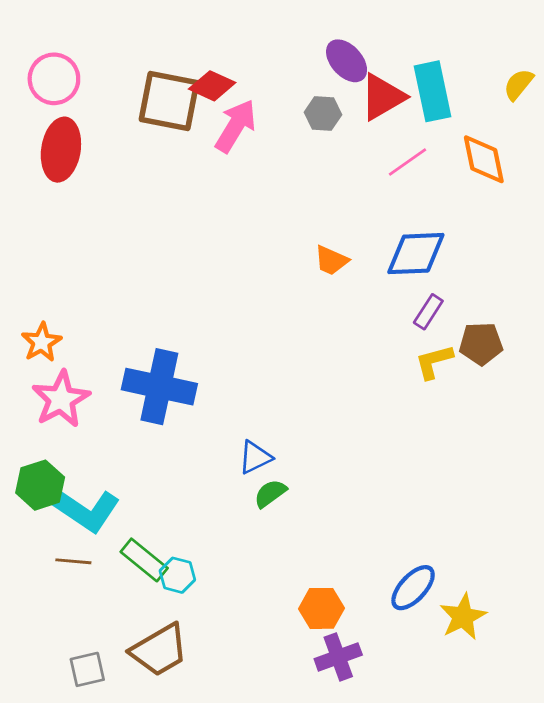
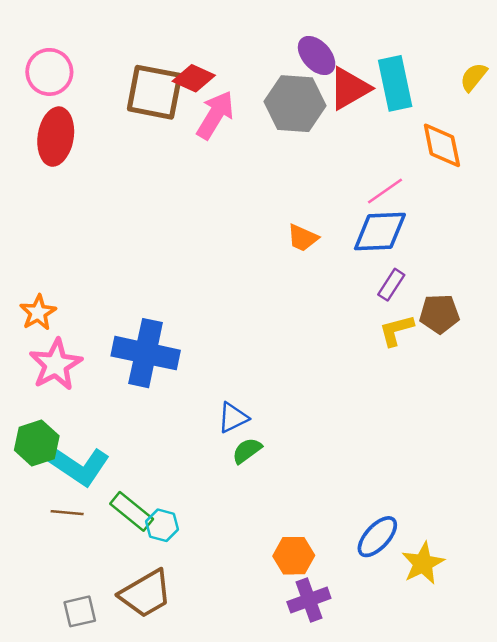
gray hexagon: (323, 113) -> (295, 104), size x1.8
pink line: (408, 162) -> (385, 191), moved

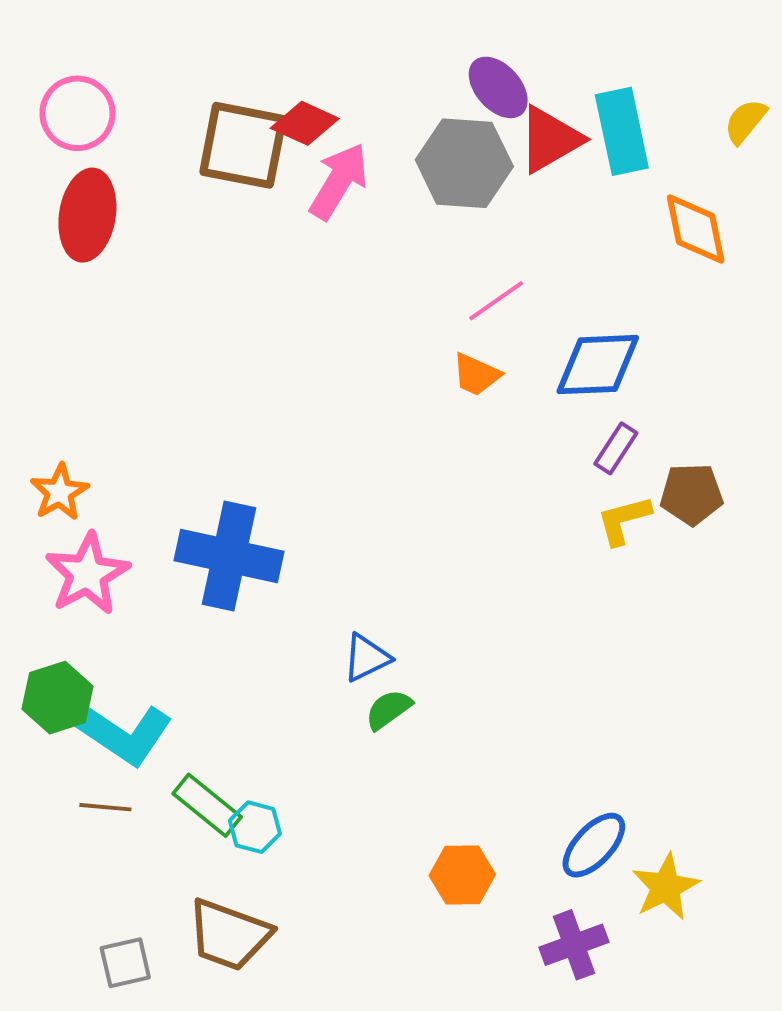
pink line: (385, 191) -> (496, 301), moved
brown trapezoid: (146, 594) -> (229, 935), turned 50
purple cross: (309, 600) -> (574, 945), moved

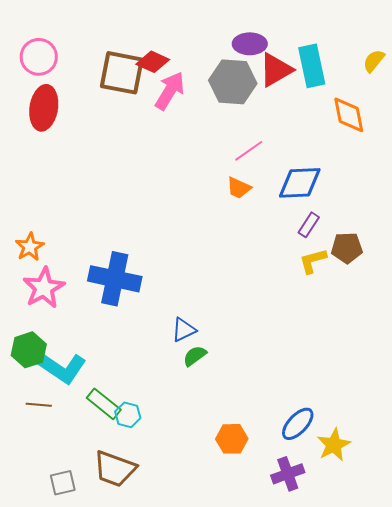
purple ellipse: (498, 87) -> (250, 44), turned -48
brown line: (105, 807) -> (39, 405), moved

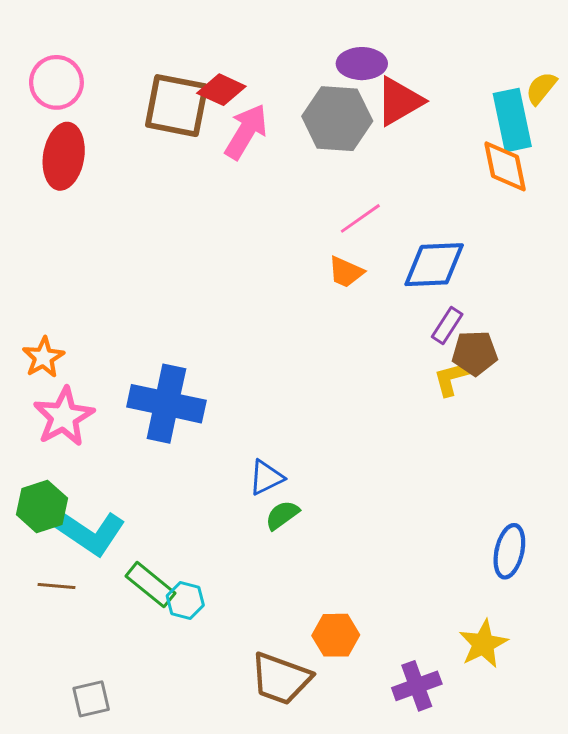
cyan rectangle: (312, 66) -> (512, 120), moved
brown pentagon: (347, 248) -> (475, 353), moved
blue ellipse: (298, 424) -> (509, 551), moved, turned -30
brown trapezoid: (115, 469) -> (281, 679), moved

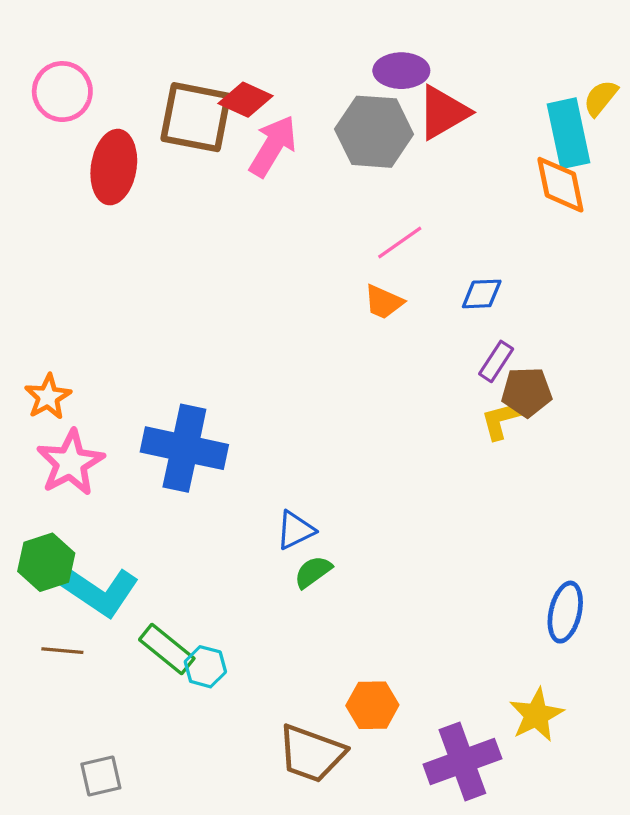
red ellipse: (64, 156) -> (114, 167), moved
blue diamond: (434, 265) -> (482, 294), size x0.6
purple cross: (417, 686) -> (462, 762), size x1.4

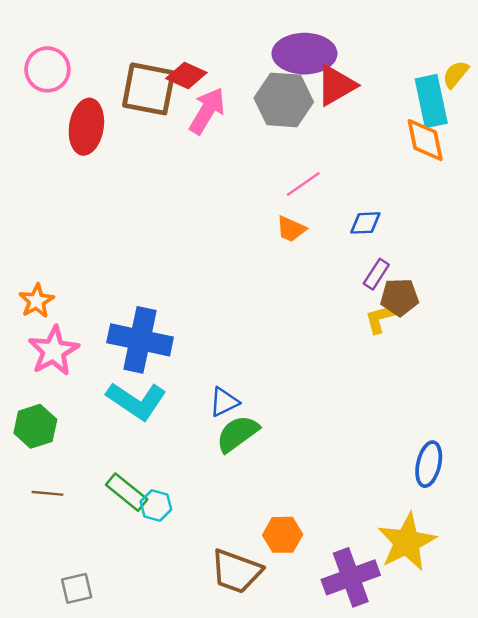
purple ellipse: (401, 71) -> (304, 54), size x1.5
green semicircle: (313, 572) -> (237, 434), size x1.5
cyan L-shape: (99, 591) -> (136, 401), moved
yellow star: (536, 715) -> (407, 542), size x1.4

